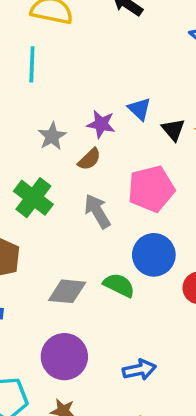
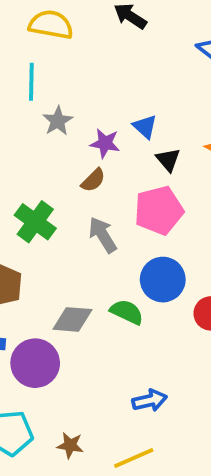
black triangle: (173, 130) -> (168, 160), moved
gray star: (52, 136) -> (58, 121), moved
purple circle: (64, 357) -> (35, 363), moved

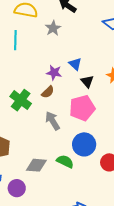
gray star: (58, 121) -> (53, 28), moved
green cross: (35, 222) -> (21, 100), moved
purple circle: (35, 363) -> (17, 188), size x0.7

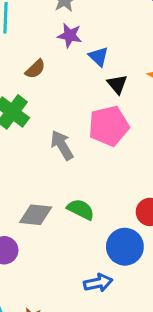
purple star: (54, 73) -> (70, 35), moved
brown semicircle: (48, 92) -> (35, 69), moved
blue circle: (84, 144) -> (125, 247), moved

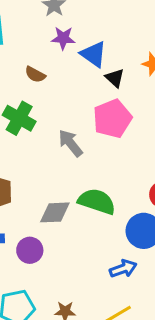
blue triangle: (99, 57) -> (93, 54), size x1.4
brown semicircle: (35, 69) -> (35, 74), turned 80
green semicircle: (81, 209) -> (97, 201), size x1.4

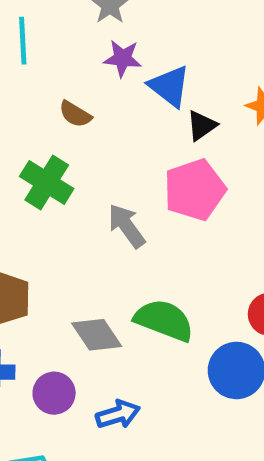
black triangle: (115, 78) -> (202, 125), turned 40
gray diamond: (55, 212) -> (97, 335), turned 56
blue arrow: (123, 269) -> (118, 414), moved

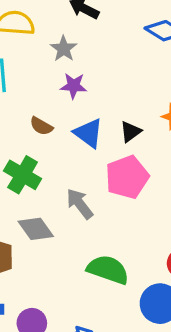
blue triangle: (169, 86) -> (88, 133), moved
gray diamond: (97, 335) -> (36, 229), moved

